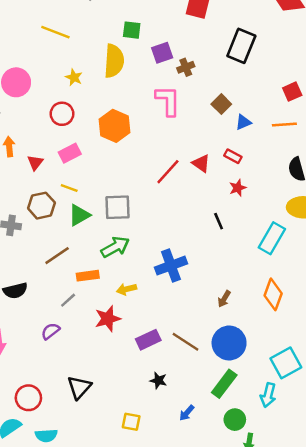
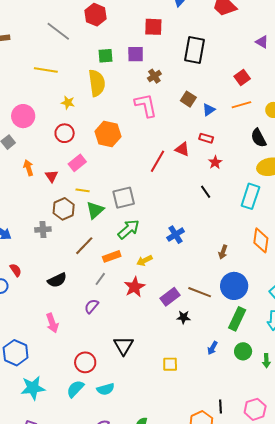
purple square: (162, 53) -> (136, 54), moved, turned 30
blue cross: (171, 266) -> (176, 235), size x0.7
black star: (158, 380) -> (184, 317), moved
green circle: (235, 420) -> (243, 351), moved

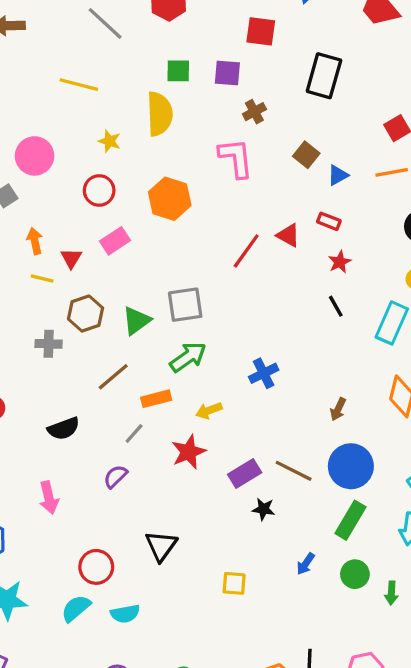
yellow line: (83, 190) -> (42, 278), moved
black line: (206, 192) -> (336, 306), moved

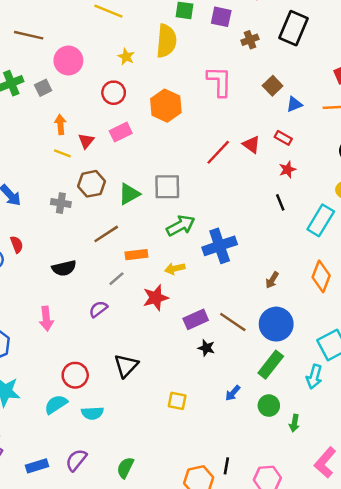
brown cross: (254, 112) -> (250, 40), moved
green arrow: (188, 357) -> (181, 226), moved
blue cross: (264, 373) -> (220, 246), size x1.5

